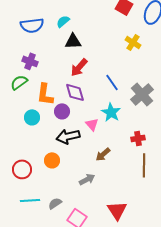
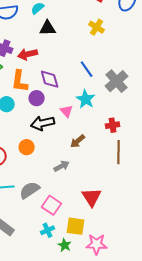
yellow cross: (133, 42) -> (97, 27), moved
red arrow: (79, 67) -> (28, 54), moved, turned 36
gray semicircle: (55, 203) -> (30, 190), size x1.5

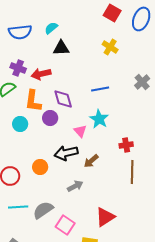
blue line: (87, 69) -> (100, 89), turned -66
gray cross: (117, 81) -> (142, 82), moved, size x0.7
black arrow: (43, 123) -> (66, 153), moved
red triangle: (92, 197) -> (105, 217), turned 30

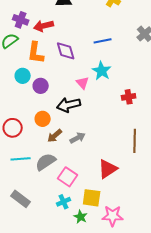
purple circle: (50, 118) -> (41, 86), moved
brown arrow: (91, 161) -> (55, 136), moved
brown line: (132, 172) -> (135, 141), moved

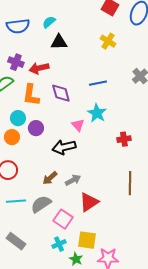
orange circle: (43, 119) -> (12, 137), moved
red triangle: (108, 169) -> (89, 202), moved

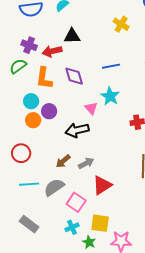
black triangle: (59, 42) -> (72, 36), moved
orange circle: (12, 137) -> (33, 120), moved

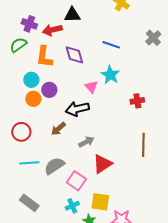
blue line: (111, 66) -> (111, 45), turned 30
brown arrow: (63, 161) -> (58, 129), moved

